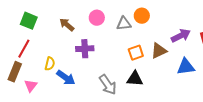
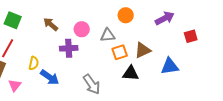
pink circle: (97, 18) -> (82, 29), moved
gray triangle: (124, 24) -> (108, 35), moved
purple arrow: (181, 36) -> (165, 18), moved
black triangle: (135, 79) -> (131, 73), moved

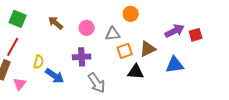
purple arrow: (165, 18) -> (175, 31), moved
purple cross: (69, 48) -> (82, 57), moved

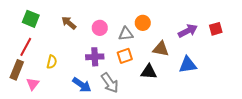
orange circle: (131, 14) -> (143, 23), moved
red square: (196, 35) -> (216, 29), moved
brown triangle: (148, 49) -> (161, 49), turned 36
orange square: (125, 51) -> (125, 56), moved
blue arrow: (55, 76) -> (82, 85), moved

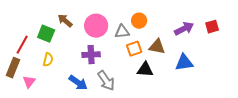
green square: (31, 19) -> (46, 34), moved
pink circle: (100, 28) -> (96, 26), size x1.5
orange square: (125, 56) -> (134, 49), moved

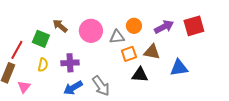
red square: (212, 27) -> (194, 26), moved, size x1.5
purple arrow: (184, 29) -> (164, 27), moved
purple cross: (91, 55) -> (70, 63), moved
blue arrow: (78, 83) -> (73, 88), turned 114

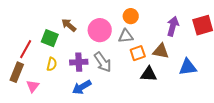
orange circle: (134, 26) -> (131, 16), moved
purple arrow: (164, 27) -> (173, 26), turned -48
gray arrow: (101, 86) -> (103, 62), moved

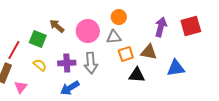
gray arrow: (103, 62) -> (91, 63), turned 30
yellow semicircle: (52, 64) -> (40, 65), turned -64

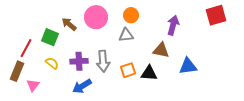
red square: (191, 26) -> (216, 15), moved
pink circle: (88, 31) -> (96, 17), moved
orange square: (126, 54) -> (128, 70), moved

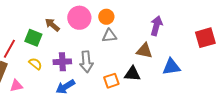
orange circle: (131, 15) -> (106, 17), moved
red square: (216, 15) -> (205, 38), moved
orange square: (128, 70) -> (111, 81), moved
pink triangle: (33, 85) -> (16, 86), turned 40

